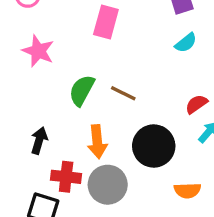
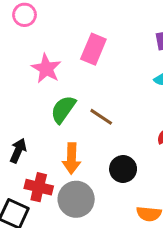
pink star: (38, 51) -> (46, 69), moved
black circle: (154, 146) -> (123, 169), size x0.7

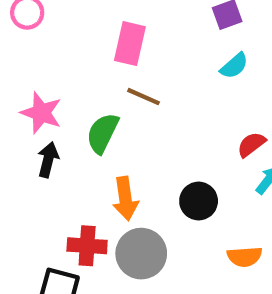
pink star: (46, 69) -> (41, 113), moved
brown line: (101, 117) -> (143, 97), moved
black arrow: (18, 151) -> (48, 160), moved

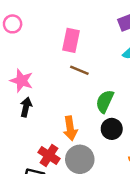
green semicircle: (102, 133) -> (105, 101), moved
red cross: (87, 246) -> (49, 155), turned 30

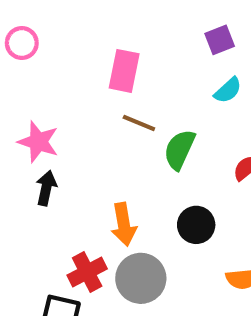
green semicircle: (105, 101) -> (179, 150), moved
red cross: (49, 155) -> (87, 272), turned 30

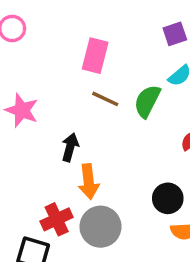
green semicircle: (179, 150) -> (147, 101), moved
black arrow: (46, 188) -> (70, 147), moved
black circle: (196, 225) -> (168, 198), moved

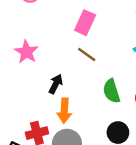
green semicircle: (147, 101) -> (112, 91), moved, turned -55

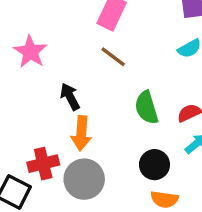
black arrow: (56, 84) -> (70, 97), turned -54

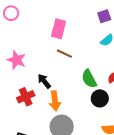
red cross: (43, 164) -> (26, 97), moved
black circle: (154, 165) -> (100, 98), moved

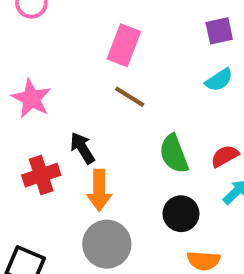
black circle: (100, 98) -> (181, 214), moved

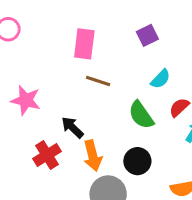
purple square: (219, 31) -> (147, 35), moved
cyan semicircle: (219, 80) -> (161, 79), moved
black circle: (181, 214) -> (137, 161), moved

